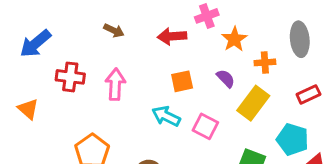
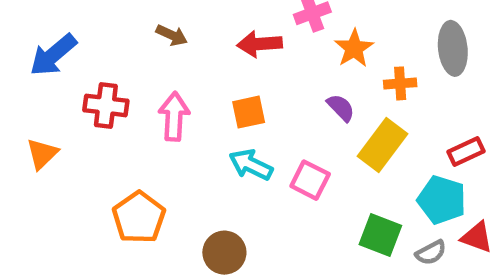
orange square: (182, 81) -> (249, 112), moved
red rectangle: (308, 94) -> (466, 152), moved
orange triangle: (28, 109) -> (42, 154), turned 35

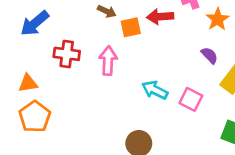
orange square: (249, 112) -> (131, 27), moved
orange triangle: (42, 154) -> (28, 83), turned 35
orange pentagon: (139, 217) -> (35, 117), moved

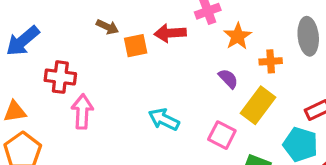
pink arrow: (108, 61) -> (82, 112), moved
pink square: (191, 99) -> (222, 135), moved

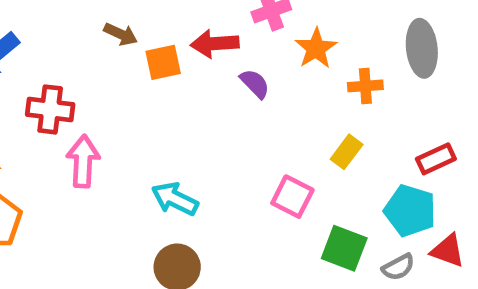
purple semicircle: (228, 79) -> (255, 84), moved
yellow rectangle: (258, 105) -> (347, 152), size x0.6
cyan arrow: (164, 119) -> (175, 199), moved

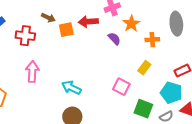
purple semicircle: (255, 84) -> (114, 39), moved
red cross: (50, 109) -> (25, 36), moved

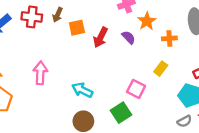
brown arrow: (48, 18) -> (58, 15), turned 88
red arrow: (88, 22) -> (101, 37), moved, turned -60
red cross: (25, 36) -> (32, 17), moved
green square: (143, 109) -> (121, 113), moved, turned 36

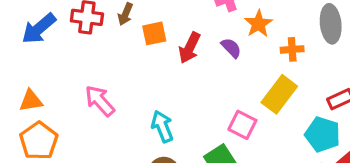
yellow rectangle: (161, 69) -> (279, 94), size x1.6
pink arrow: (40, 73) -> (100, 101), turned -45
cyan arrow: (82, 90) -> (162, 126), turned 42

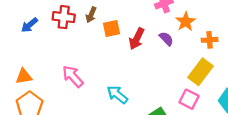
blue arrow: (39, 29) -> (29, 25), size x0.7
pink square: (242, 125) -> (189, 99), moved
cyan arrow: (162, 126) -> (117, 95), turned -30

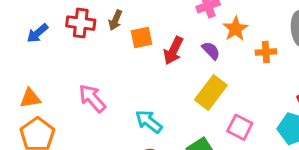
yellow rectangle: (200, 72) -> (211, 92), moved

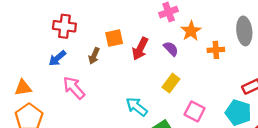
brown arrow: (115, 20) -> (94, 56), moved
blue arrow: (37, 33) -> (57, 58), moved
yellow rectangle: (211, 92) -> (171, 83), size x0.7
cyan arrow: (149, 121) -> (137, 107), moved

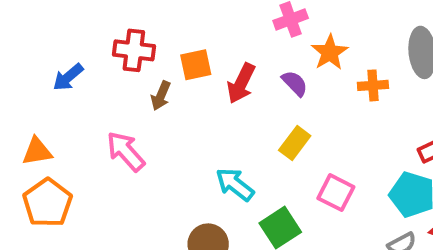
red cross: (64, 26) -> (134, 50), moved
blue arrow: (57, 58) -> (68, 77), moved

